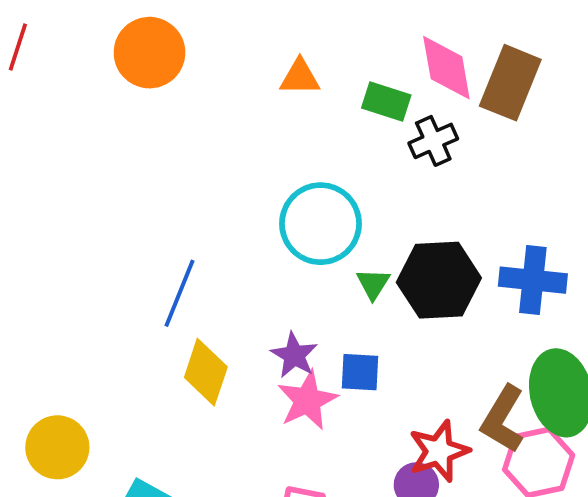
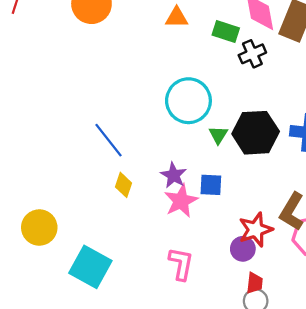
blue line: (180, 293) -> (109, 140), turned -60
yellow diamond: (206, 372) -> (123, 185), size x0.7

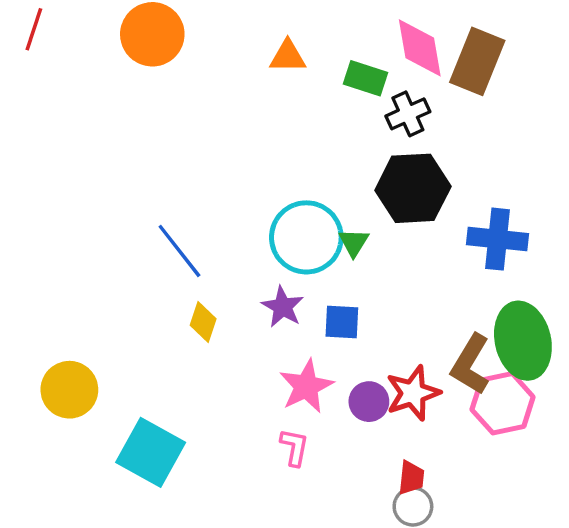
cyan circle: (188, 101) -> (306, 237), moved
black hexagon: (256, 133) -> (413, 188), moved
pink star: (181, 201) -> (306, 386), moved
purple circle: (243, 249) -> (369, 402), moved
pink L-shape: (181, 264) -> (294, 447), size x0.7

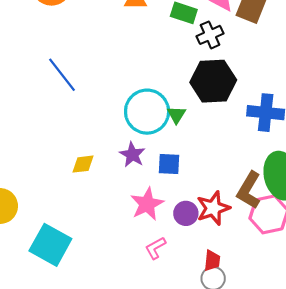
blue line: (179, 251) -> (62, 75), moved
yellow diamond: (203, 322) -> (83, 164), turned 65
pink L-shape: (294, 447) -> (155, 248), moved, turned -130

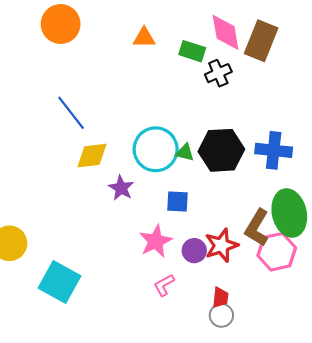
black hexagon: (213, 81) -> (221, 150), moved
green triangle: (176, 115) -> (185, 152), turned -48
purple star: (132, 155) -> (121, 188), moved
yellow diamond: (83, 164) -> (92, 156), moved, size x1.4

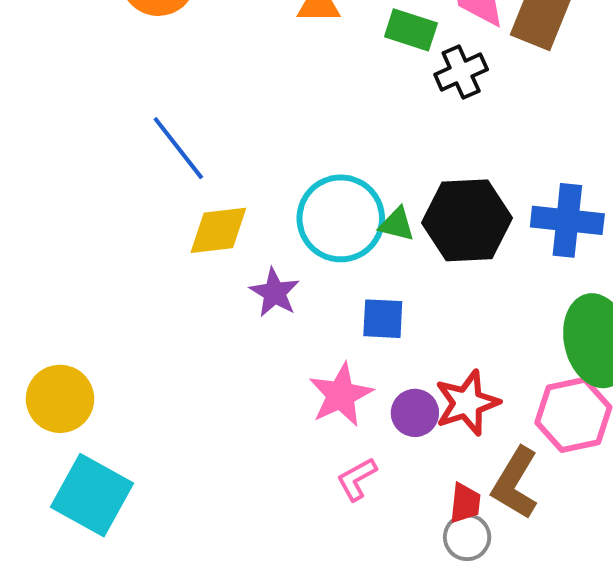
brown L-shape: (257, 228) -> (515, 483), moved
cyan square: (60, 282) -> (92, 495), moved

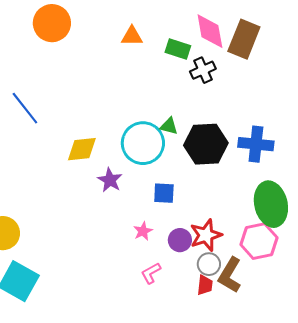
blue line: (178, 148) -> (25, 108), moved
green triangle: (397, 224) -> (169, 126), moved
pink star: (341, 395) -> (143, 231), size x0.6
gray circle: (467, 537) -> (209, 264), moved

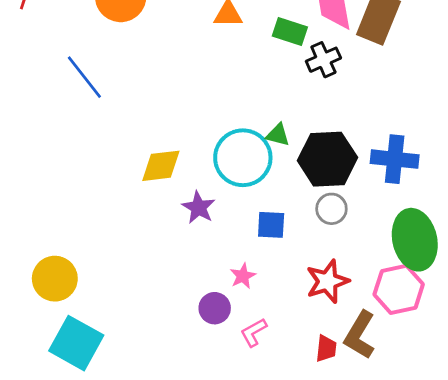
blue line: (25, 108) -> (84, 77), moved
purple circle: (180, 240) -> (215, 308), moved
gray circle: (209, 264) -> (331, 209), moved

